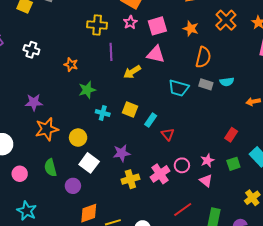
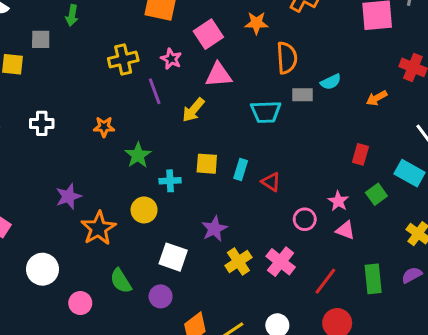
pink star: (130, 22) -> (171, 59), moved
yellow circle: (78, 138) -> (144, 210), moved
pink cross: (160, 174) -> (281, 262), moved

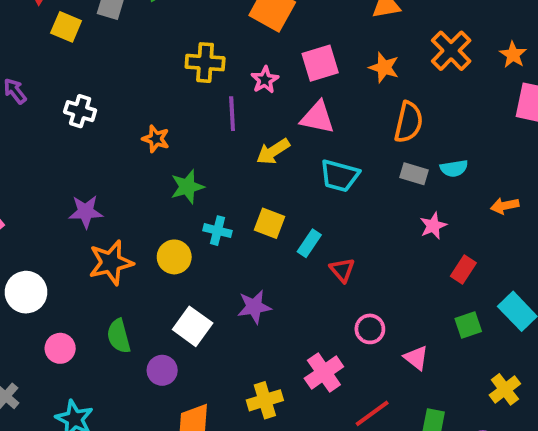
cyan trapezoid: (266, 112) -> (339, 176), moved
pink star: (338, 201) -> (433, 226), moved
yellow cross: (238, 262) -> (265, 400), moved

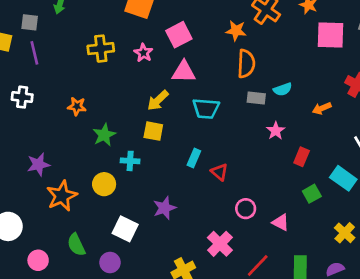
orange star: (384, 67) -> (236, 31), moved
purple line: (232, 114) -> (34, 53), moved
yellow square: (269, 223) -> (153, 131), moved

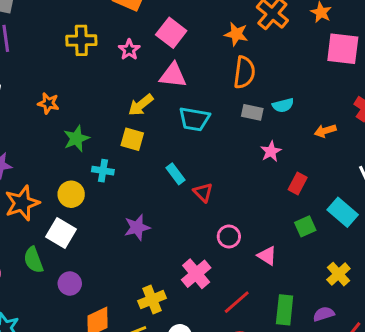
pink square: (179, 35) -> (171, 33), turned -30
cyan rectangle: (194, 158) -> (175, 174), turned -66
white square: (125, 229) -> (61, 233), moved

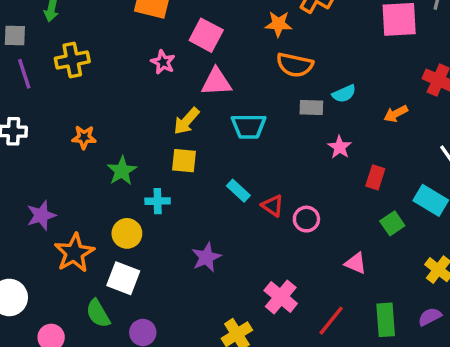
yellow cross: (81, 40) -> (72, 60), moved
orange semicircle: (244, 72) -> (295, 65), turned 104
pink circle: (229, 237) -> (306, 219), moved

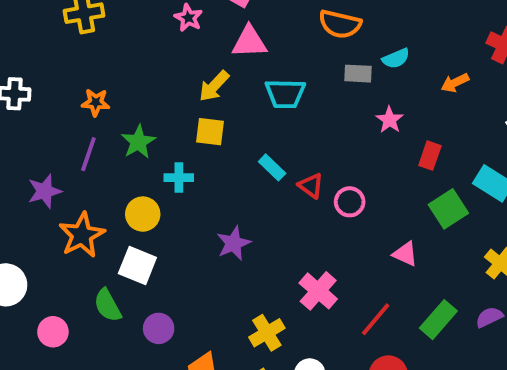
purple line: (24, 74) -> (88, 154), moved, turned 36
green square: (392, 223) -> (448, 209), size x1.4
green rectangle: (386, 320) -> (438, 320), turned 44

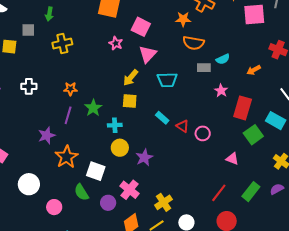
pink triangle: (249, 42) -> (148, 54), turned -42
red rectangle: (430, 156) -> (243, 108), size x1.6
yellow circle: (143, 214) -> (120, 148), moved
pink cross: (318, 291) -> (130, 190), moved

